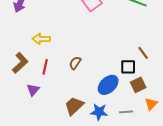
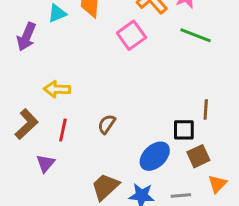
brown line: (143, 53) -> (206, 110), turned 40

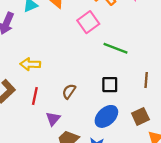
green line: (196, 35) -> (116, 48), moved
black square: (184, 130) -> (110, 85), moved
purple triangle: (45, 163) -> (53, 119), moved

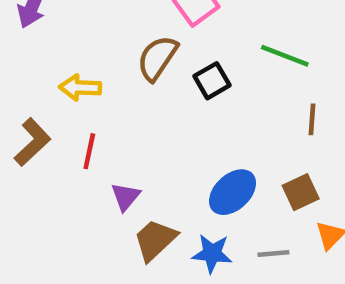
green line: (116, 48) -> (285, 56), moved
black square: (110, 85) -> (212, 81), moved, turned -30
brown semicircle: (69, 91) -> (157, 58), moved, size x1.5

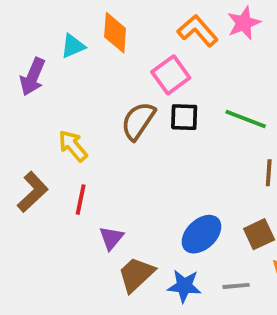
black square: (212, 81) -> (184, 117), moved, turned 32
yellow arrow: (80, 88) -> (73, 146), turned 48

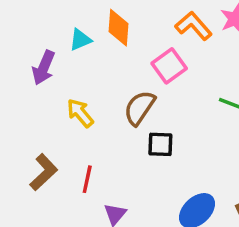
black square: (184, 117) -> (160, 144), moved
yellow arrow: (73, 146) -> (80, 113), moved

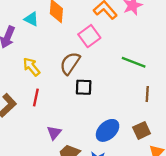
cyan triangle: (80, 40) -> (31, 19), turned 49
red line: (87, 179) -> (36, 97), moved

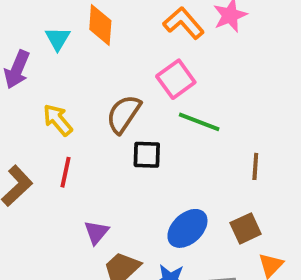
cyan triangle: (31, 19) -> (58, 39), turned 35
pink square: (89, 36) -> (176, 79), moved
green line: (134, 62) -> (199, 122), moved

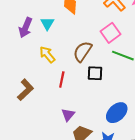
cyan triangle: (58, 39) -> (47, 23), moved
red line: (65, 172) -> (62, 79), moved

